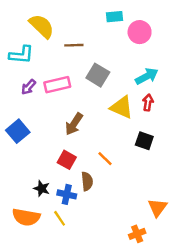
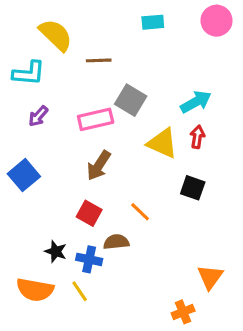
pink circle: (140, 32) -> (217, 21), moved
pink rectangle: (57, 85) -> (96, 119), moved
brown semicircle: (87, 181) -> (116, 242), turned -90

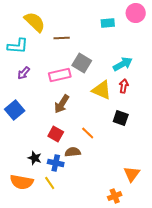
cyan rectangle: (153, 22) -> (108, 23), moved

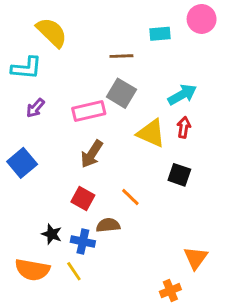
brown line: (62, 38) -> (121, 56), moved

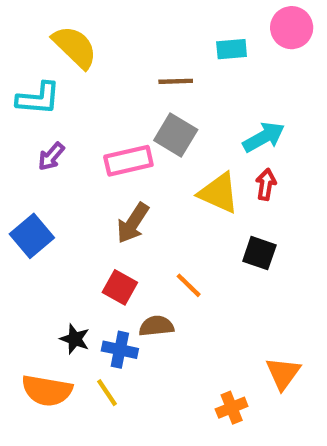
orange cross: (170, 291) -> (232, 408), moved

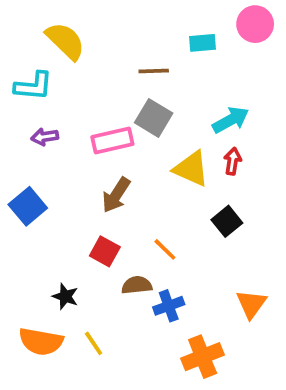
purple arrow: (51, 156) -> (45, 137), turned 40
black square: (259, 253) -> (227, 221), turned 32
blue cross: (120, 350) -> (169, 306), moved, turned -32
orange triangle: (283, 373) -> (251, 304), moved
orange cross: (232, 408) -> (203, 357), size x1.5

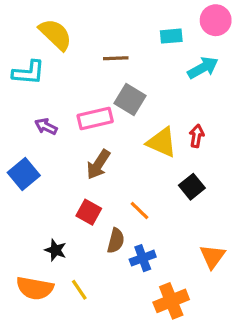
brown line: (154, 71) -> (116, 58), moved
cyan arrow: (231, 120) -> (203, 68), moved
purple arrow: (45, 137) -> (46, 126), moved, turned 35
brown semicircle: (137, 285) -> (116, 241), turned 110

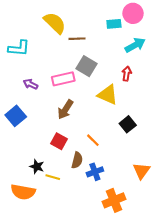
pink circle: (216, 20) -> (133, 13), moved
yellow semicircle: (55, 34) -> (55, 23), moved
red arrow: (197, 136) -> (127, 74), moved
yellow line: (79, 290) -> (53, 177), moved, turned -40

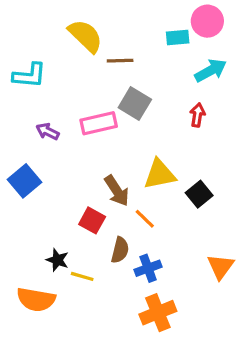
yellow triangle: (108, 95) -> (160, 174), moved, turned -35
brown arrow: (65, 110) -> (117, 191), moved, turned -66
orange cross: (114, 200) -> (158, 313), moved

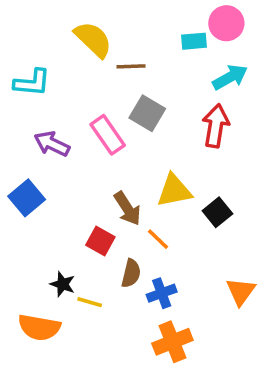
red arrow: (197, 115) -> (216, 126), size x1.6
pink rectangle: (99, 123) -> (108, 135), turned 68
purple arrow: (48, 131) -> (52, 144), size x1.4

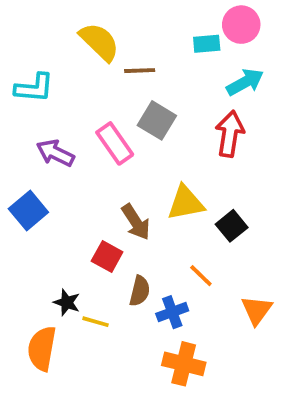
orange line: (158, 239) -> (201, 276), moved
orange semicircle: (39, 327) -> (42, 348), turned 90
orange cross: (172, 342) -> (184, 364), turned 36

